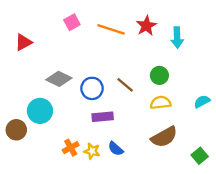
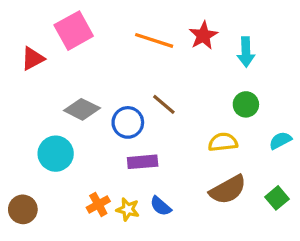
pink square: (72, 22) -> (74, 31), moved, size x1.6
green circle: (159, 75) -> (246, 104), moved
brown line: (125, 85) -> (164, 104), moved
brown circle: (16, 130) -> (23, 209), moved
green square: (200, 156) -> (277, 198), moved

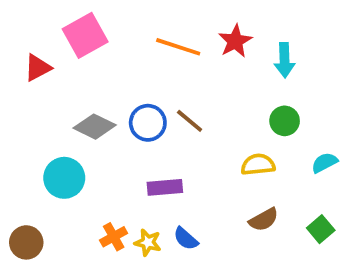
blue circle: (128, 122) -> (148, 123), moved
brown semicircle: (228, 190) -> (264, 220), size x0.7

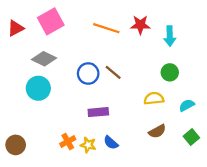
red star: (235, 41) -> (140, 25), turned 30
red triangle: (38, 68) -> (16, 28), moved
gray diamond: (95, 127) -> (44, 59), moved
cyan semicircle: (324, 163) -> (187, 105), moved
cyan circle: (64, 178) -> (38, 88), moved

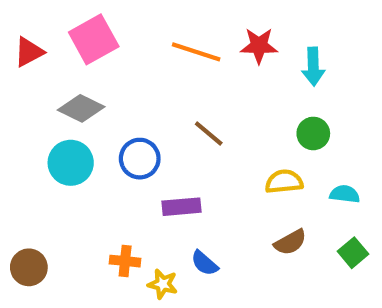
blue circle: (88, 74) -> (140, 159), moved
cyan semicircle: (187, 105) -> (345, 194), turned 35
orange cross: (68, 142) -> (125, 261), turned 35
yellow star: (88, 145) -> (163, 284), moved

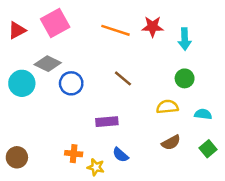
blue circle: (140, 159) -> (71, 83), moved
cyan circle: (71, 163) -> (22, 83), moved

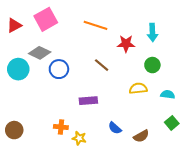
red star: (153, 27) -> (126, 44), moved
brown semicircle: (171, 143) -> (141, 136), moved
blue semicircle: (120, 155) -> (115, 128), moved

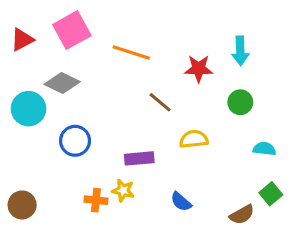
orange line: (96, 25) -> (131, 53), moved
blue circle: (59, 69) -> (75, 141), moved
yellow semicircle: (138, 88) -> (194, 139), moved
brown semicircle: (141, 136) -> (242, 215), moved
yellow star: (79, 138) -> (123, 191), moved

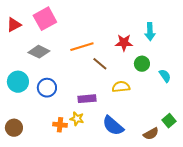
orange line: (131, 53) -> (82, 47), moved, turned -35
green circle: (240, 102) -> (142, 64), moved
cyan circle: (29, 109) -> (18, 82), moved
cyan semicircle: (264, 149) -> (165, 76), moved, turned 48
blue semicircle: (181, 202) -> (113, 126), size x1.6

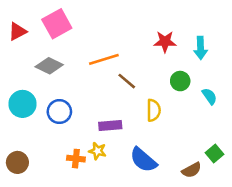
cyan arrow: (150, 32) -> (201, 48), moved
red star: (124, 43) -> (165, 42), moved
yellow semicircle: (121, 87) -> (153, 110), turned 96

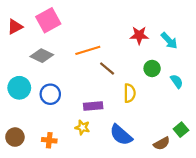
cyan arrow: (201, 48) -> (169, 41), turned -42
orange cross: (76, 159) -> (49, 140), moved

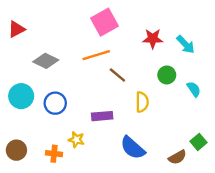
pink square: (48, 20) -> (105, 22), moved
yellow star: (82, 127) -> (76, 140), moved

